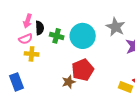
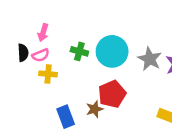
gray star: (116, 27) -> (150, 59), moved
black semicircle: (40, 28) -> (23, 53), moved
blue rectangle: (17, 82) -> (66, 117), moved

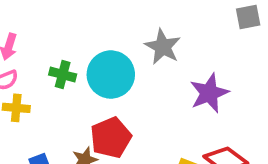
gray star: (150, 59) -> (163, 47), moved

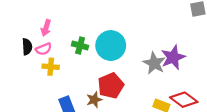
gray star: (163, 47) -> (154, 63), moved

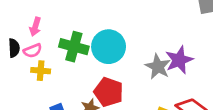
green cross: (80, 46) -> (74, 47), size x1.5
red pentagon: (111, 86) -> (109, 92), turned -30

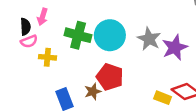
black semicircle: (14, 48) -> (25, 27), moved
pink semicircle: (33, 51) -> (29, 41), moved
gray star: (158, 67) -> (149, 39), moved

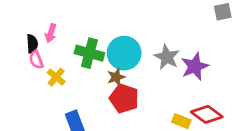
pink semicircle: (29, 41) -> (36, 60), turned 91
yellow cross: (47, 57) -> (56, 77), turned 35
brown star: (93, 92) -> (116, 77), moved

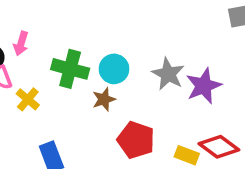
cyan circle: (124, 53) -> (114, 69), size x0.7
red pentagon: (124, 98) -> (136, 140), moved

